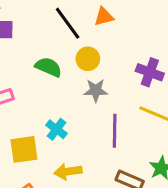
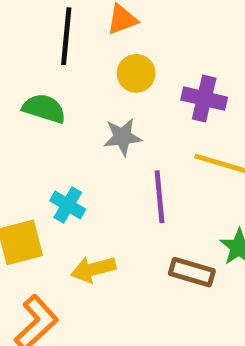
black line: (68, 23) -> (66, 36), turned 48
yellow circle: (88, 59) -> (136, 73), moved

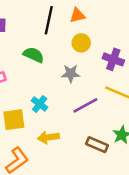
purple line: (159, 197) -> (85, 105), turned 60

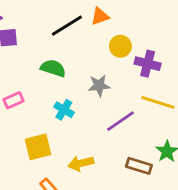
black line: (49, 20) -> (67, 26), turned 52
yellow circle: (81, 43) -> (120, 46), moved
cyan cross: (40, 104) -> (64, 110), moved

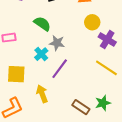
gray star: (99, 86) -> (57, 43), moved
purple line: (120, 121) -> (60, 69), moved, turned -35
yellow arrow: (81, 163) -> (42, 94), turned 66

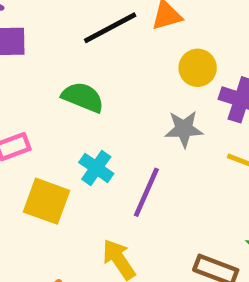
gray star: (57, 43) -> (184, 129), moved
yellow square: (16, 74) -> (47, 201), moved, turned 30

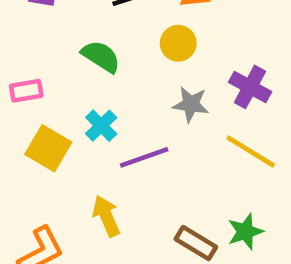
yellow circle: (198, 68) -> (178, 43), moved
purple line: (146, 192) -> (144, 157), turned 36

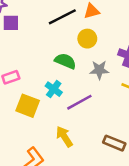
green semicircle: (101, 57) -> (65, 61), moved

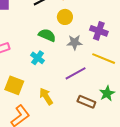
purple line: (79, 102) -> (76, 73), moved
yellow square: (28, 106) -> (14, 85), moved

